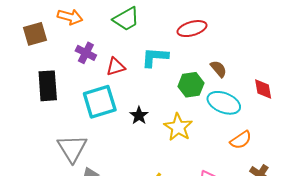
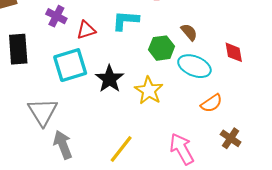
black star: (139, 116) -> (110, 79), size x1.5

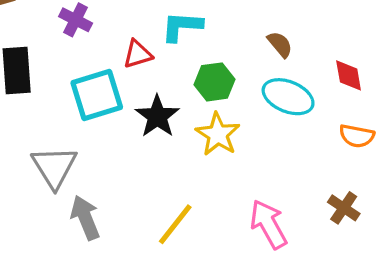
red triangle: (86, 30) -> (138, 54), moved
green hexagon: (162, 48) -> (214, 82), moved
orange semicircle: (211, 103) -> (357, 136), moved, turned 45

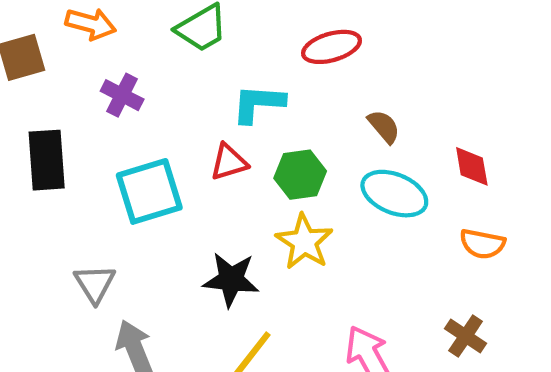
red triangle: (138, 54) -> (229, 162), moved
black star: (157, 116) -> (231, 279), moved, turned -30
gray triangle: (54, 167) -> (95, 284), size x0.7

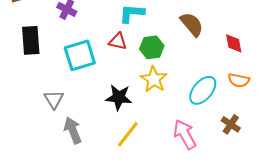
brown semicircle: (384, 127) -> (192, 24), size x1.5
red triangle: (229, 162) -> (118, 41), turned 30
cyan ellipse: (394, 194) -> (203, 90), moved, turned -72

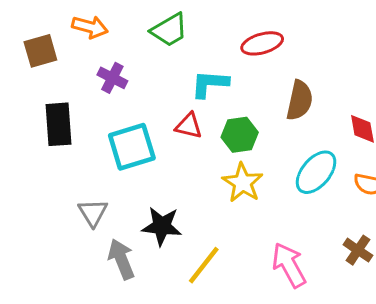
brown semicircle: (192, 24) -> (300, 100), turned 52
cyan ellipse: (203, 90) -> (316, 172), moved
black star: (119, 97) -> (162, 226), moved

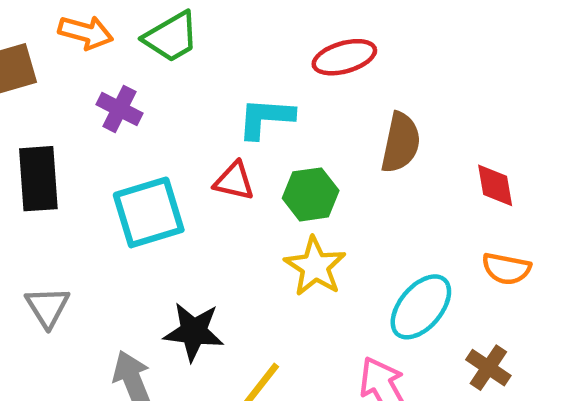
green trapezoid: (169, 30) -> (171, 37), moved
cyan ellipse: (316, 172) -> (421, 307), moved
gray triangle: (93, 213) -> (47, 307), moved

